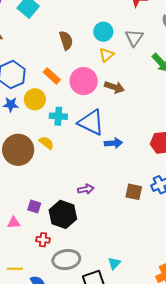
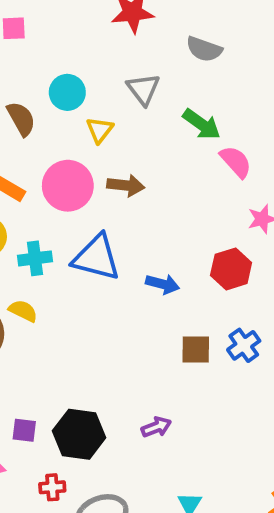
cyan circle: (103, 32) -> (67, 92), moved
blue arrow: (113, 143) -> (163, 284), moved, turned 30
purple arrow: (86, 189) -> (156, 427), moved
brown square: (134, 192) -> (196, 350), moved

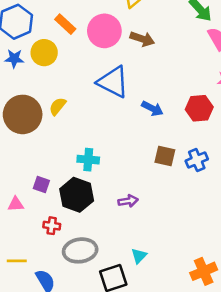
cyan cross: (35, 258) -> (88, 160), moved
yellow semicircle: (23, 311) -> (58, 106), turned -90

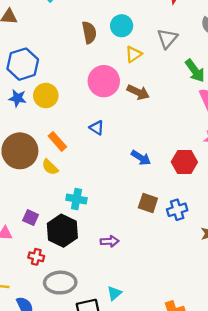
orange rectangle: (65, 24) -> (57, 141), moved
blue triangle: (113, 82) -> (97, 128), moved, size x0.5
yellow semicircle: (58, 106) -> (50, 167), moved, turned -90

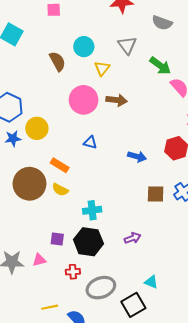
cyan triangle: (114, 293) -> (151, 282), turned -40

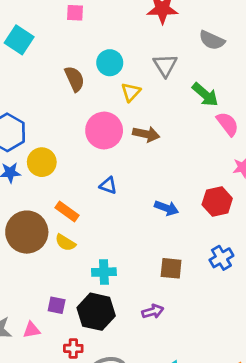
brown square: (156, 194) -> (171, 268), moved

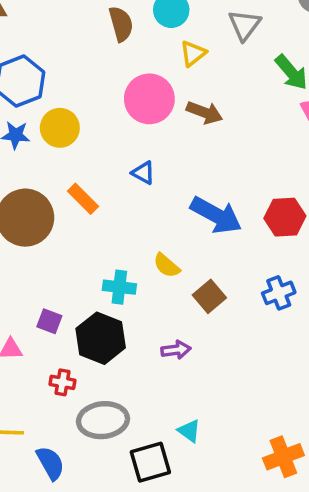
blue arrow: (167, 208) -> (216, 215), size x1.6
yellow semicircle: (65, 243) -> (167, 266), moved
brown square: (171, 268) -> (209, 296), turned 35

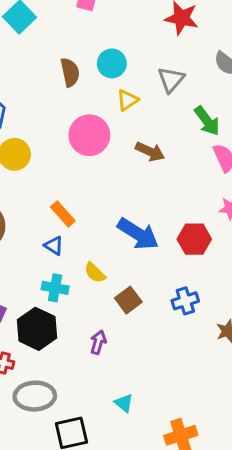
brown arrow: (205, 112) -> (150, 152), moved
blue triangle: (143, 173) -> (54, 246), moved
orange rectangle: (83, 199) -> (63, 214), moved
purple arrow: (176, 350) -> (98, 342), turned -70
cyan triangle: (189, 431) -> (124, 403), moved

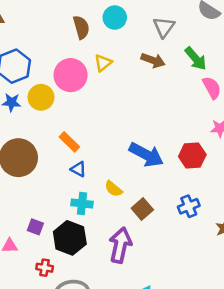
yellow triangle: (127, 100) -> (103, 63), moved
pink circle: (89, 135) -> (71, 75), moved
brown arrow: (150, 152) -> (153, 60), moved
orange rectangle: (63, 214) -> (69, 142), moved
purple arrow: (98, 342) -> (120, 245), size x1.8

